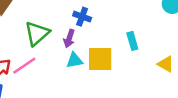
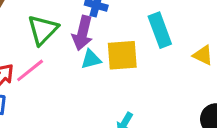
purple arrow: (69, 39) -> (83, 33), size x1.5
cyan rectangle: (132, 41) -> (160, 30), size x1.5

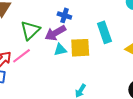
purple arrow: (83, 33) -> (55, 33), turned 45

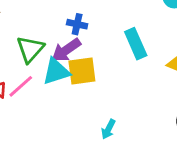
yellow square: (80, 48) -> (82, 71), moved
cyan triangle: (60, 50) -> (56, 72), moved, size x1.5

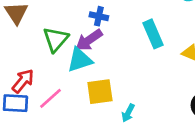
yellow square: (82, 71) -> (100, 92), moved
pink line: (21, 86) -> (51, 98), moved

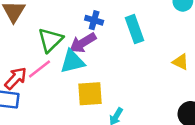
cyan rectangle: (153, 34) -> (135, 29), moved
pink line: (51, 98) -> (39, 69), moved

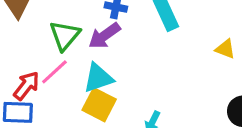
cyan triangle: (72, 62) -> (98, 78), moved
yellow square: (90, 94) -> (99, 105), moved, turned 36

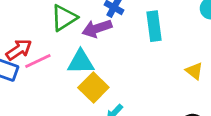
pink line: (54, 72) -> (38, 61), moved
yellow square: (99, 105) -> (93, 87), moved

